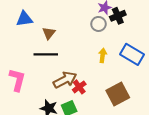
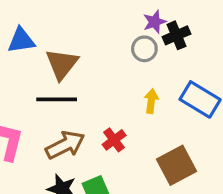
brown triangle: (49, 33) -> (62, 64), size x1.5
brown arrow: (65, 80) -> (65, 145), moved
red cross: (79, 87) -> (114, 140), moved

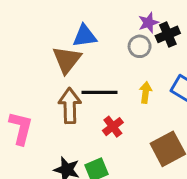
blue triangle: (21, 40) -> (85, 36), moved
black line: (57, 99) -> (99, 92), moved
brown arrow: (65, 145) -> (70, 106), moved, turned -64

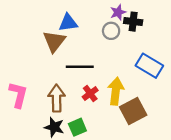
black cross: (168, 34) -> (133, 22), turned 30
yellow arrow: (146, 92) -> (116, 91), moved, size x1.6
brown arrow: (70, 106) -> (57, 98), moved

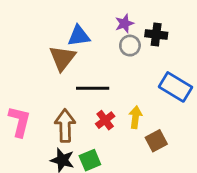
purple star: (118, 12) -> (124, 23), moved
yellow arrow: (116, 91) -> (135, 117), size x0.7
brown square: (133, 111) -> (156, 141), size x0.7

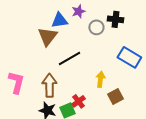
purple star: (124, 23) -> (78, 11), moved
black line: (93, 88) -> (69, 58), turned -30
red cross: (105, 120) -> (78, 101), moved

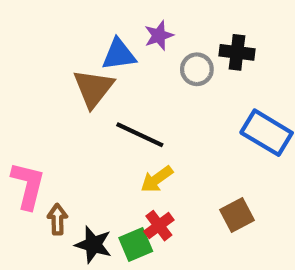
black line: (69, 58) -> (140, 135), turned 55
yellow arrow: (100, 79) -> (157, 179), moved, turned -133
brown arrow: (49, 85) -> (57, 219), moved, size x0.6

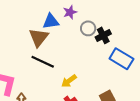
black cross: (237, 52) -> (103, 35), moved, turned -35
black line: (140, 135) -> (43, 62), moved

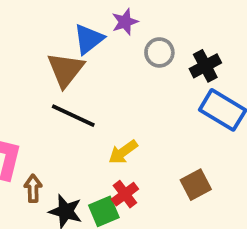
blue triangle: (51, 21) -> (89, 39), turned -30
black cross: (103, 35) -> (205, 66), moved

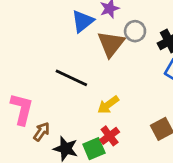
brown triangle: (66, 70) -> (111, 44), moved
brown arrow: (33, 188) -> (42, 132), turned 36

